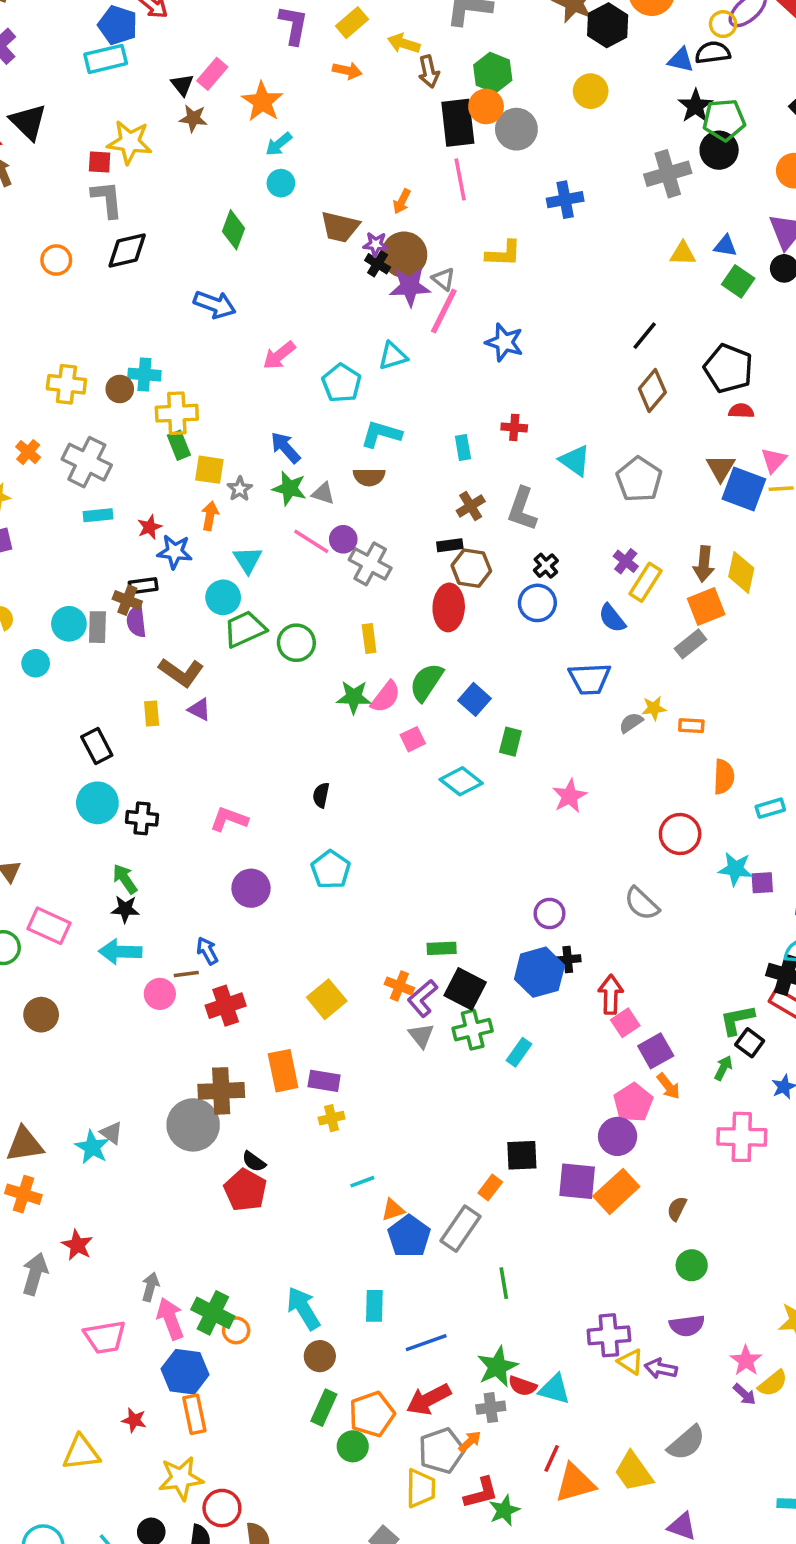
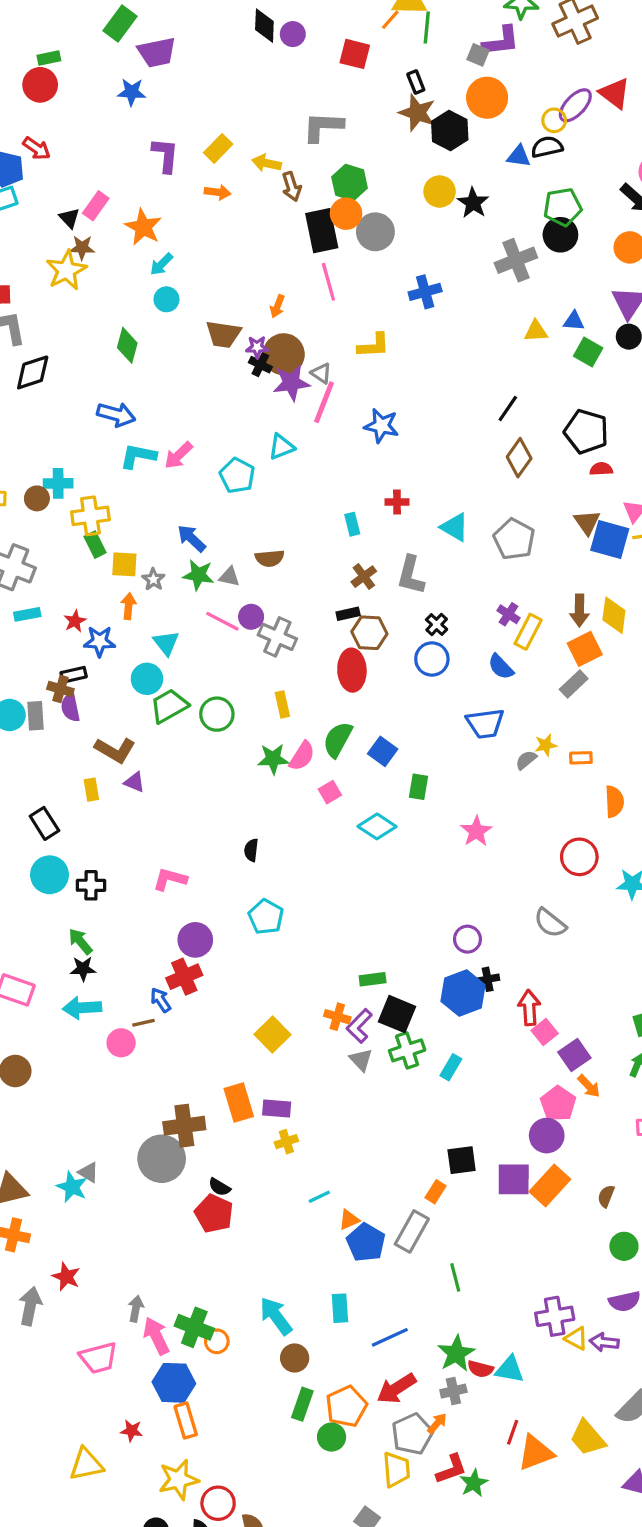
black star: (695, 106) -> (473, 203), moved
yellow star: (130, 142) -> (66, 270), moved, turned -30
cyan L-shape: (381, 434) -> (138, 456), moved
red cross: (226, 1006) -> (184, 977), moved

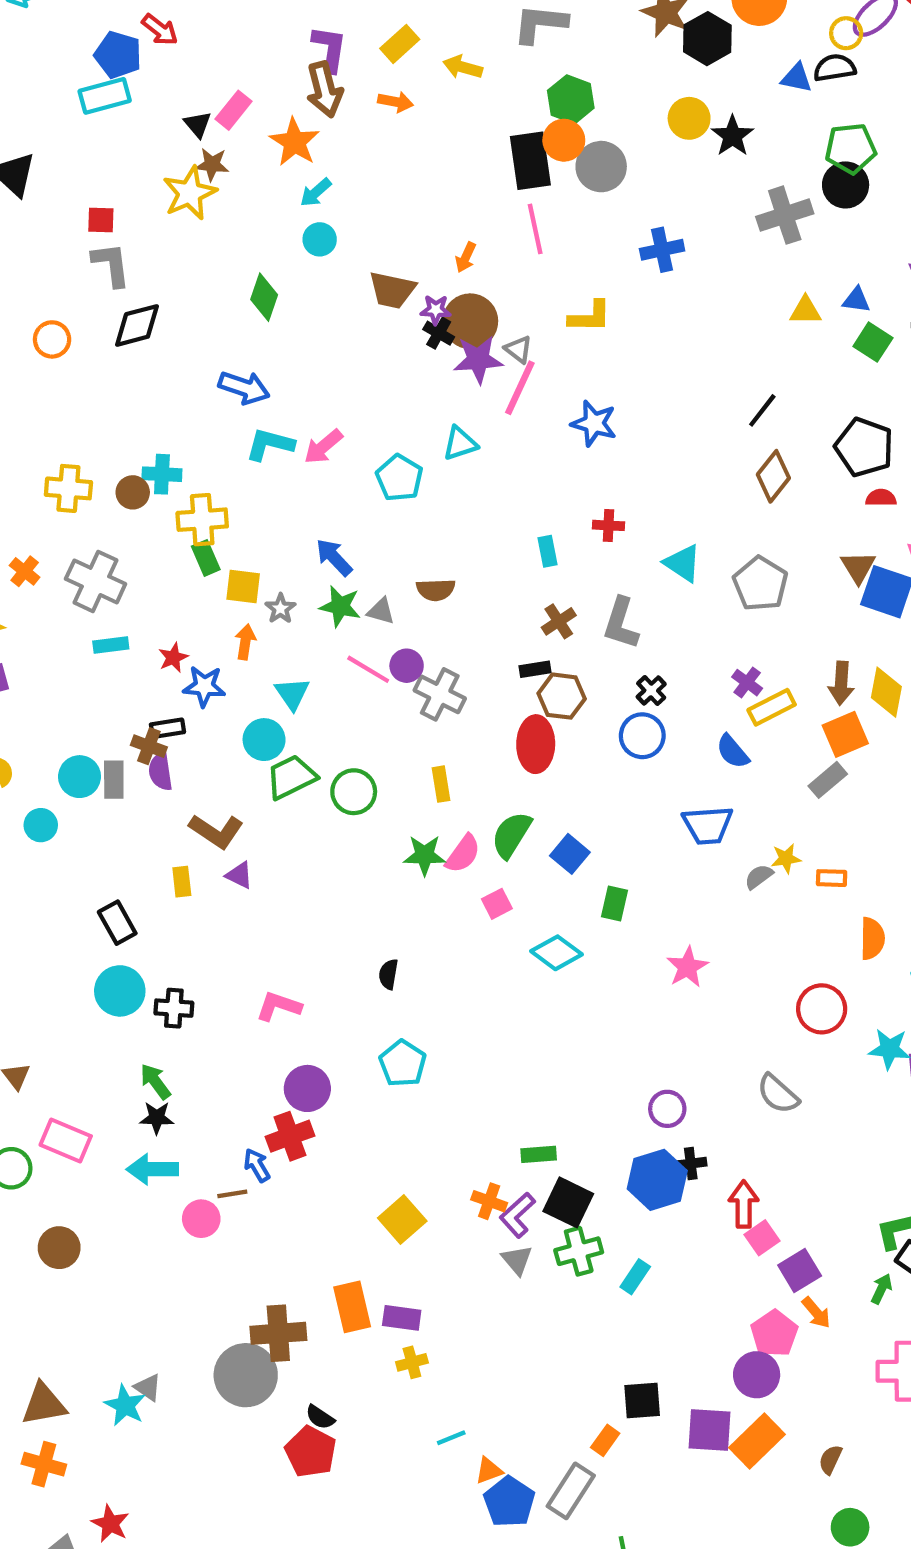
brown arrow: (292, 187) -> (325, 90), moved, size x1.4
yellow rectangle: (528, 632) -> (772, 707), turned 32

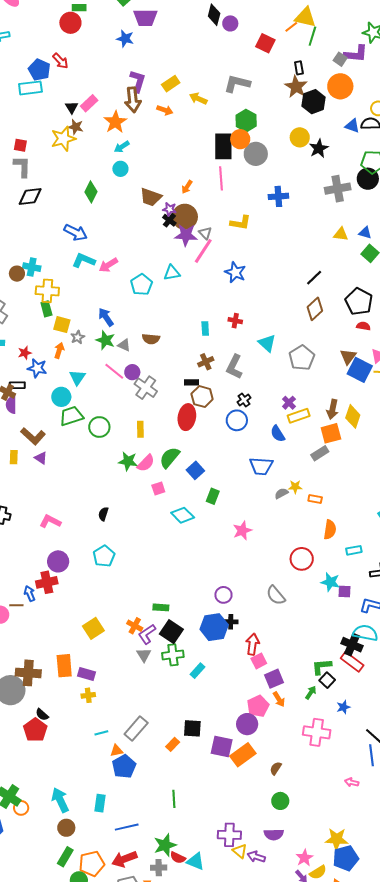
gray rectangle: (571, 1491) -> (136, 728), moved

